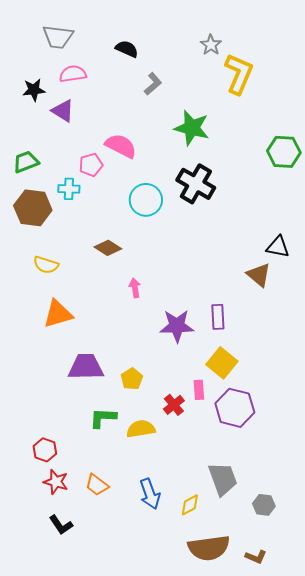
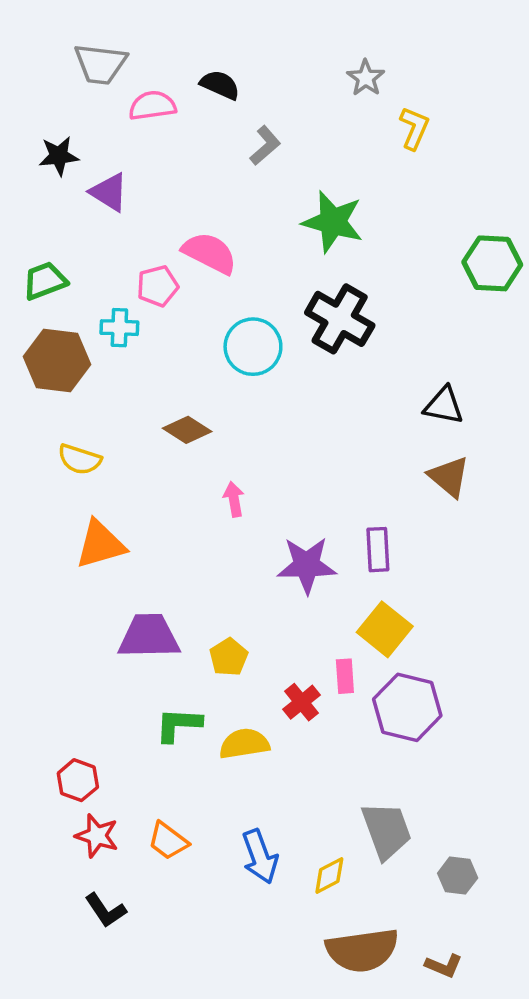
pink semicircle: (73, 74) -> (152, 106), moved
yellow L-shape: (239, 74) -> (414, 128), size x0.6
black triangle: (278, 247) -> (444, 406), moved

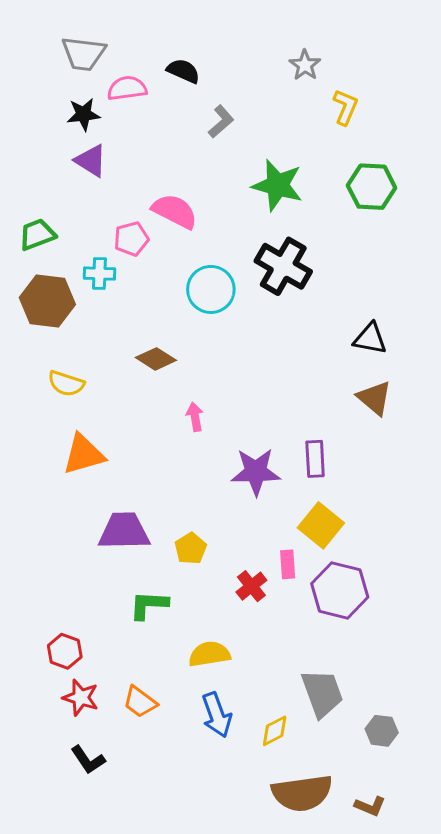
black star: (59, 156) -> (84, 114), moved
green hexagon: (492, 263) -> (372, 187), moved
yellow semicircle: (244, 744) -> (209, 654), moved

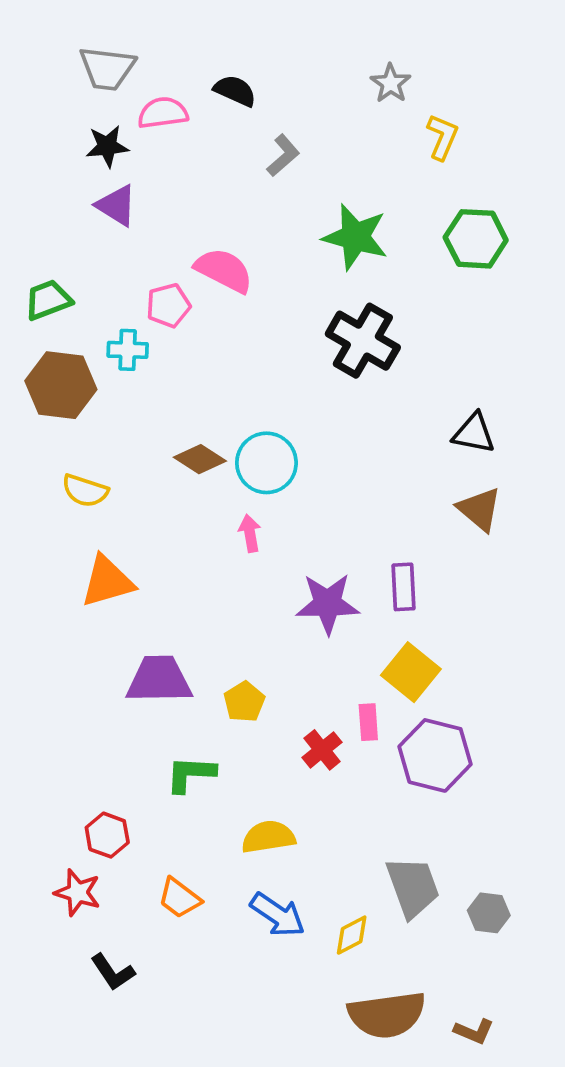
cyan circle: (211, 289) -> (266, 463), moved
red hexagon: (65, 651) -> (107, 835), moved
red star: (81, 698) -> (78, 892), moved
blue arrow: (217, 715) -> (278, 915), turned -36
gray hexagon: (382, 731) -> (489, 913), moved

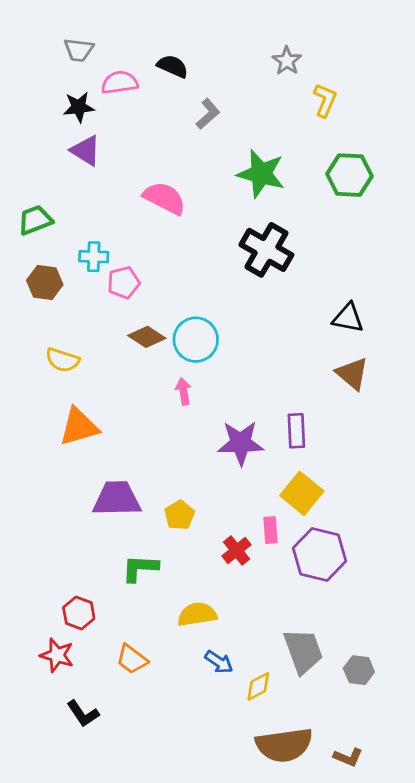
gray trapezoid: (107, 68) -> (79, 50), size x0.7
pink pentagon: (168, 305) -> (124, 283), moved
brown hexagon: (61, 385) -> (45, 283), size x0.7
blue arrow: (278, 915) -> (219, 662), moved, size x0.7

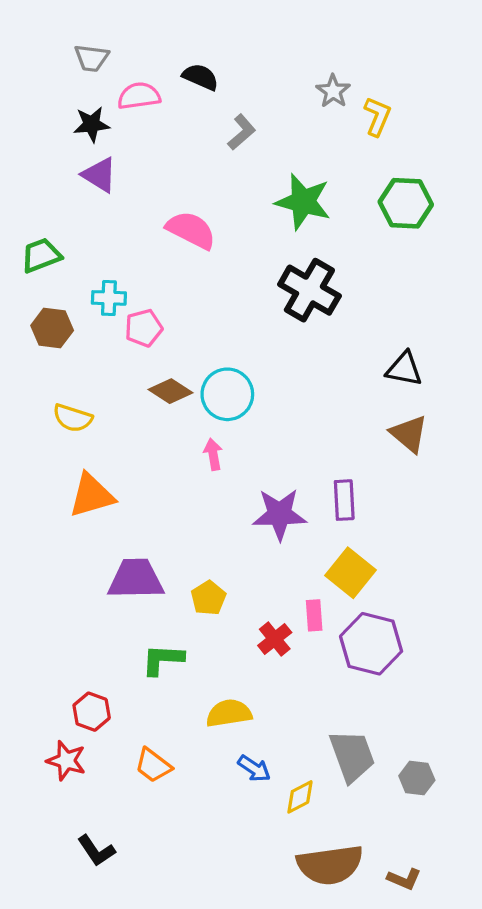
gray star: (287, 61) -> (333, 91), moved
black L-shape: (83, 714) -> (96, 851), moved

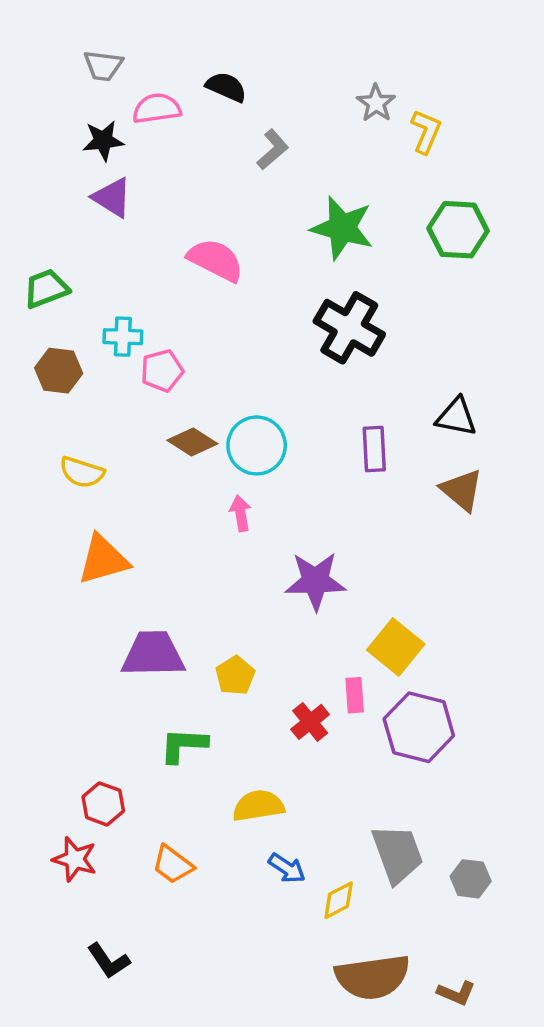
purple rectangle: (344, 500) -> (374, 449), moved

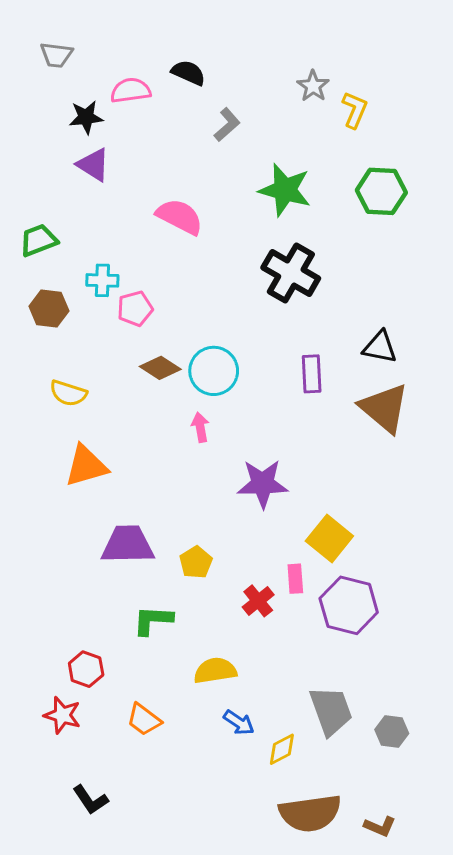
gray trapezoid: (103, 66) -> (56, 55), moved
brown triangle: (462, 490) -> (384, 408), size x1.4

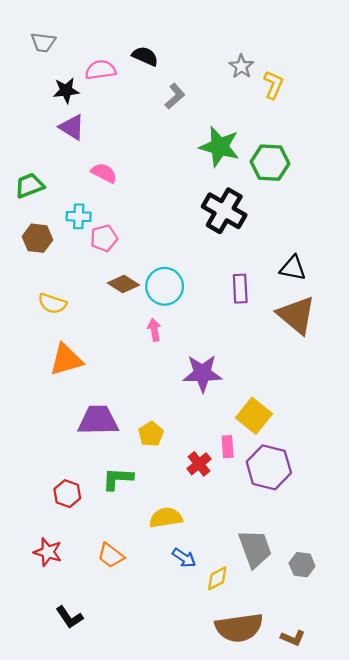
green hexagon: (381, 191) -> (270, 163), moved
pink semicircle: (180, 217) -> (104, 173), moved, size x0.7
red hexagon: (86, 669) -> (67, 494), moved

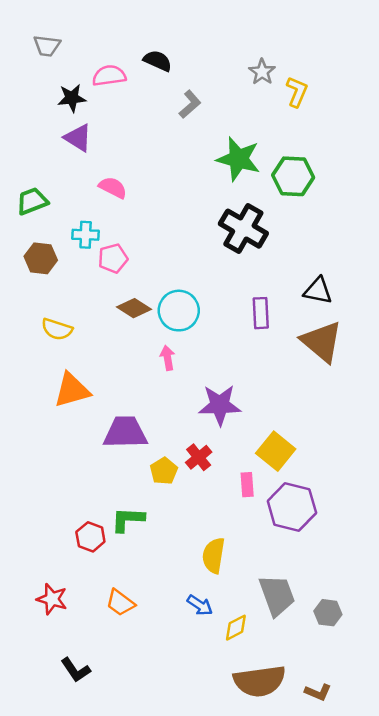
purple trapezoid: (98, 420) -> (125, 432), moved
red cross: (199, 464) -> (199, 457), moved
red hexagon: (67, 494) -> (90, 537), moved
yellow semicircle: (166, 518) -> (214, 555), moved, turned -72

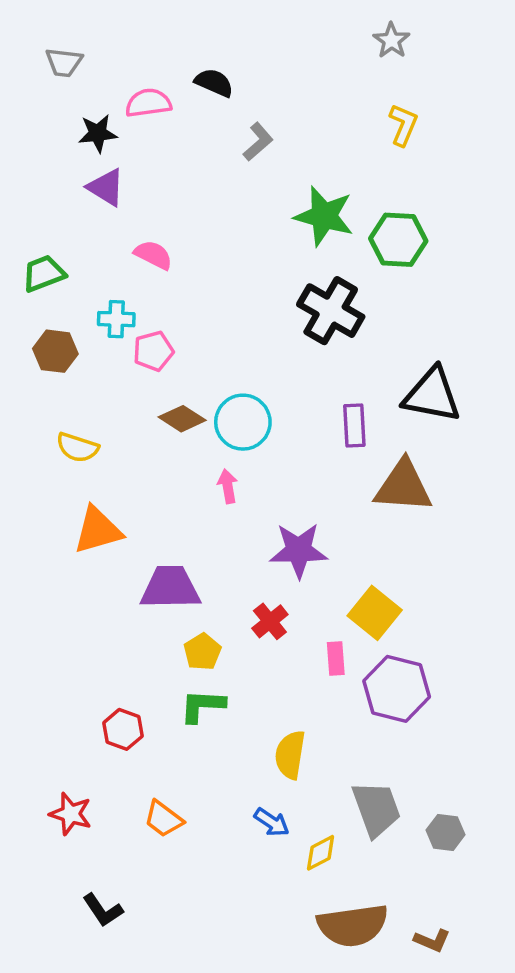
gray star: (262, 72) -> (391, 40), moved
black triangle: (318, 291) -> (432, 395), size x1.5
brown triangle: (322, 342) -> (403, 486), moved, turned -36
yellow pentagon: (164, 471) -> (202, 652), moved
green L-shape: (128, 519) -> (202, 706), moved

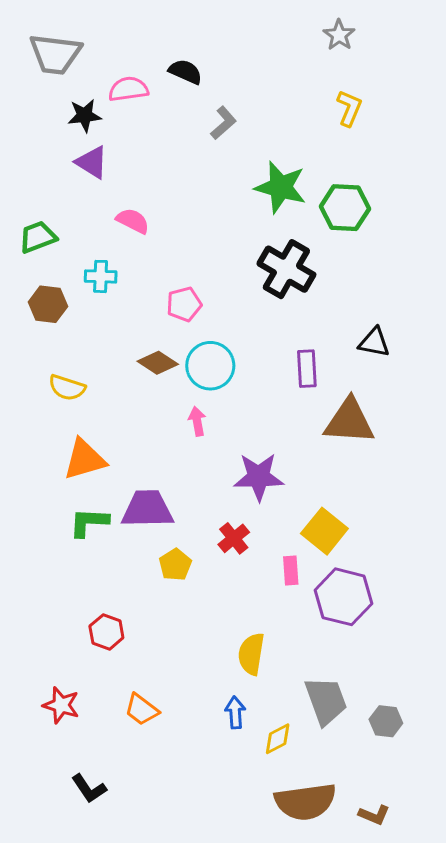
gray trapezoid: (64, 62) -> (55, 54), size x1.6
pink pentagon: (153, 351) -> (184, 304), moved
black triangle: (432, 395) -> (374, 342), size x0.6
green L-shape: (202, 706) -> (89, 522), moved
blue arrow: (272, 822) -> (235, 712), turned -128

